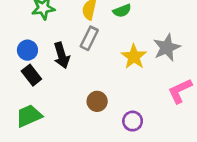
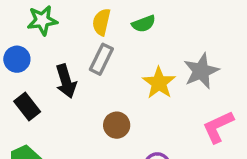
blue circle: (27, 50) -> (17, 59), moved
brown circle: (97, 101) -> (117, 125), moved

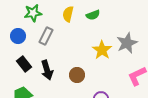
gray rectangle: (101, 59) -> (46, 36), moved
black arrow: (66, 81) -> (47, 70), moved

